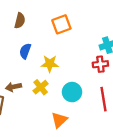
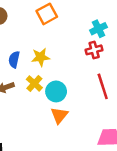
blue semicircle: (25, 51) -> (14, 60), moved
cyan circle: (72, 92) -> (56, 91), moved

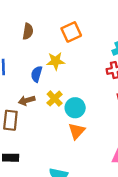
yellow star: (41, 57) -> (56, 61), moved

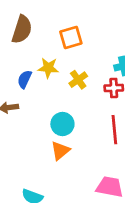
brown semicircle: (28, 31) -> (22, 29), size x1.5
yellow cross: (55, 99) -> (78, 80), moved

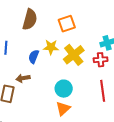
yellow cross: (78, 80) -> (74, 55), size x1.5

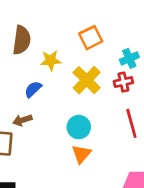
orange square: (67, 24) -> (91, 38), moved
yellow star: (51, 47) -> (51, 60), moved
blue semicircle: (34, 57) -> (33, 89), turned 32

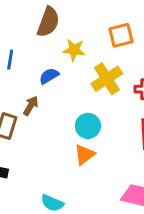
brown arrow: (22, 120) -> (31, 106), turned 126

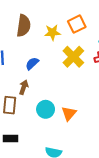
yellow star: (74, 50) -> (52, 32), moved
cyan circle: (88, 126) -> (46, 109), moved

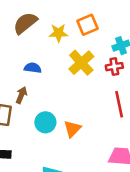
brown semicircle: (24, 26) -> (25, 23), turned -140
blue semicircle: (32, 63) -> (33, 68), turned 48

